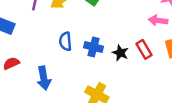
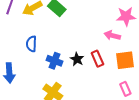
blue cross: (93, 47) -> (55, 61), moved

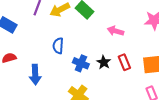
pink arrow: (112, 35) -> (115, 31), moved

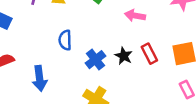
blue cross: (81, 63) -> (95, 60), turned 35

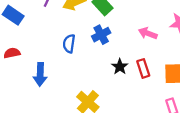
pink arrow: (135, 16) -> (148, 33), moved
blue cross: (95, 60) -> (101, 35), moved

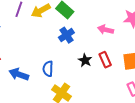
blue semicircle: (69, 44) -> (48, 69), moved
blue arrow: (40, 74) -> (19, 74), turned 114

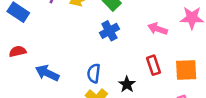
black star: (85, 60) -> (127, 84), moved
blue semicircle: (48, 69) -> (94, 73), moved

